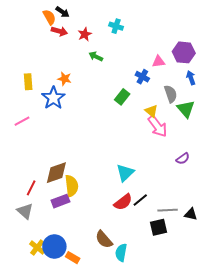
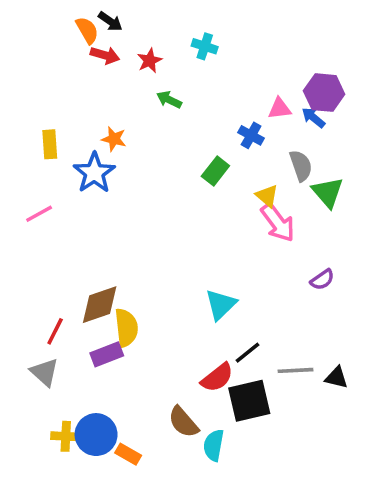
blue arrow: (191, 78) -> (313, 118), moved, turned -32
red semicircle: (123, 202) -> (217, 378), moved
black square: (158, 227) -> (249, 401), moved, size x1.4
yellow cross: (37, 248) -> (66, 436), turned -35

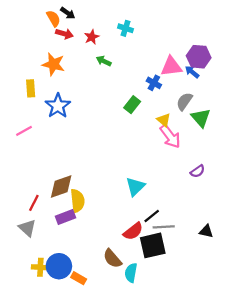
pink triangle: (280, 109) -> (171, 66), size x1.5
orange star: (114, 139) -> (53, 64), moved, size x1.5
gray semicircle: (301, 166) -> (184, 101), turned -126
gray line: (296, 370) -> (164, 227), moved

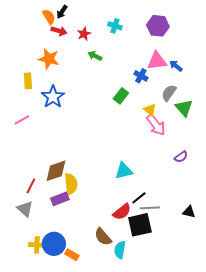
black arrow: (68, 13) -> (62, 12), turned 88
purple hexagon: (199, 57) -> (158, 26), moved
cyan triangle: (135, 187) -> (124, 171), turned 30

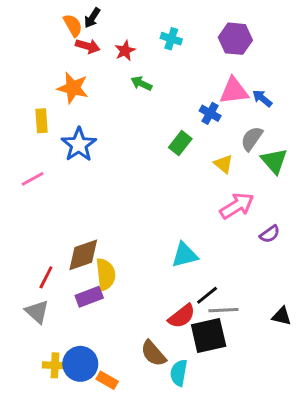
pink arrow: (156, 125) -> (237, 206), moved, turned -85

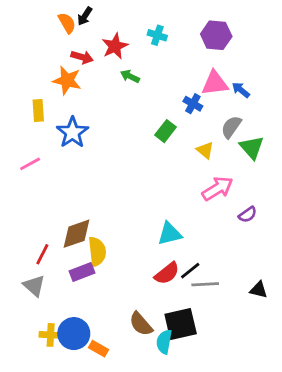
red arrow: (88, 46) -> (82, 57), moved
red star: (125, 51) -> (115, 46), size x1.4
red semicircle: (182, 316) -> (167, 273), moved
black square: (209, 336) -> (181, 324), moved

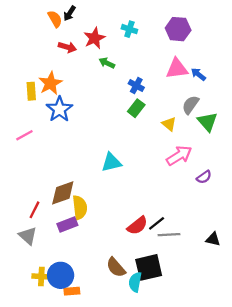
orange star: (67, 80) -> (50, 83), moved, turned 30
blue cross: (193, 104) -> (136, 86), moved
cyan triangle: (170, 234) -> (111, 162), moved
orange rectangle: (98, 349) -> (72, 291), moved, turned -35

